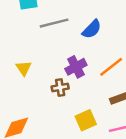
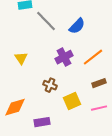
gray line: (54, 23) -> (46, 21), turned 60
brown cross: (60, 88) -> (50, 85), moved, turned 32

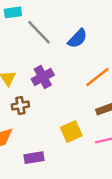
purple cross: (64, 57) -> (43, 77), moved
brown cross: (50, 85) -> (20, 105), moved, turned -32

